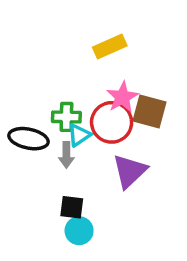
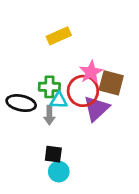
yellow rectangle: (110, 47) -> (59, 36), moved
cyan triangle: (79, 135) -> (59, 100), turned 36
purple triangle: (130, 171) -> (96, 108), moved

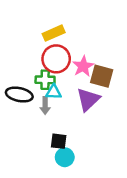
red circle: (83, 91) -> (56, 59), moved
black square: (53, 154) -> (59, 141), moved
cyan circle: (59, 172) -> (65, 157), moved

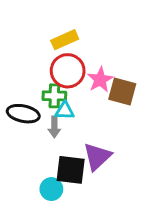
purple triangle: (88, 99) -> (97, 157), moved
black square: (59, 141) -> (71, 170), size x1.5
cyan circle: (65, 157) -> (51, 189), moved

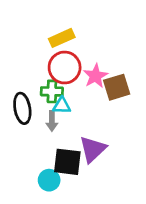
brown square: (122, 91) -> (117, 87), turned -32
black ellipse: (23, 114) -> (22, 108), turned 68

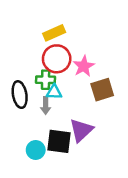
brown square: (117, 87) -> (102, 90), moved
cyan circle: (49, 180) -> (36, 150), moved

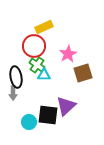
red circle: (57, 59) -> (34, 46), moved
green cross: (46, 80) -> (37, 65), turned 35
gray arrow: (46, 106) -> (13, 93), moved

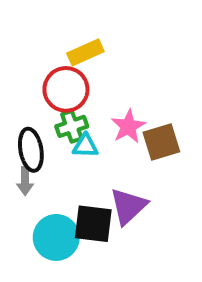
pink star: (68, 54) -> (128, 126), moved
green cross: (37, 65) -> (72, 126), turned 35
cyan circle: (29, 122) -> (56, 237), size x1.5

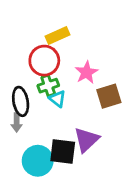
pink star: (128, 126) -> (86, 72), moved
cyan triangle: (85, 146) -> (57, 99), turned 36

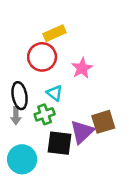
green cross: (48, 86) -> (45, 114), moved
brown square: (109, 96) -> (103, 122), moved
cyan circle: (38, 161) -> (22, 159), moved

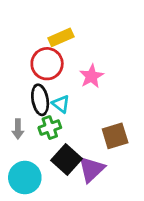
black ellipse: (20, 96) -> (40, 100), moved
purple triangle: (82, 132) -> (91, 169), moved
black square: (60, 143) -> (66, 159), turned 35

